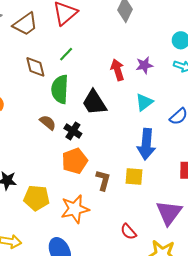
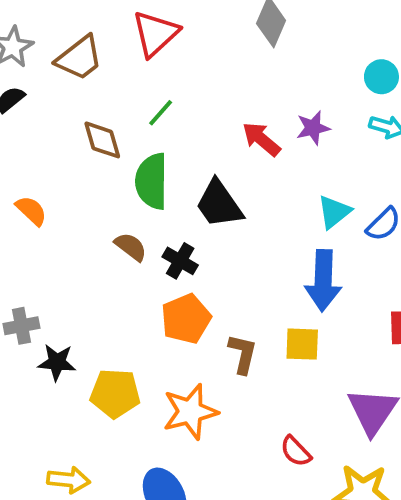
red arrow: (117, 70) -> (261, 139), turned -30
cyan triangle: (144, 102) -> (334, 212), moved

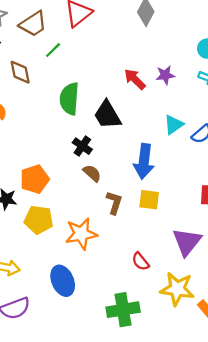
green line: (161, 113) -> (53, 50), moved
brown diamond: (102, 140) -> (20, 72), moved
brown semicircle: (131, 247) -> (92, 173), moved
blue arrow: (323, 281) -> (144, 161), moved
orange pentagon: (186, 319) -> (35, 179), moved

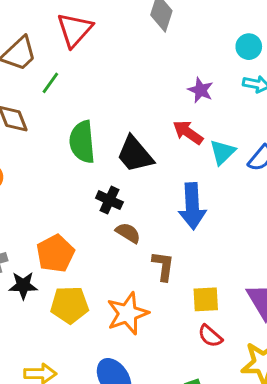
purple star: (165, 75) -> (201, 90), turned -30
red arrow: (135, 79) -> (188, 132), moved
yellow square: (149, 200) -> (206, 299), moved

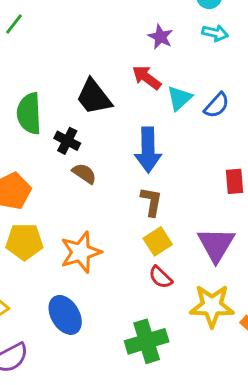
green semicircle: (82, 142) -> (29, 113), moved
brown L-shape: (163, 266) -> (151, 202), moved
yellow square: (206, 299) -> (158, 241), turned -32

